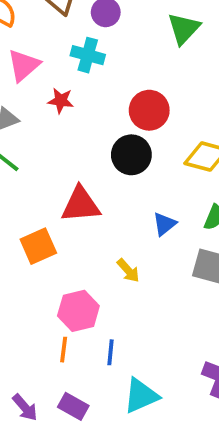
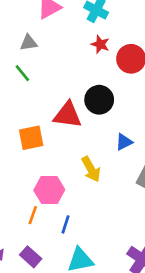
red star: (61, 101) -> (100, 44), moved
black circle: (131, 155) -> (99, 100), moved
yellow arrow: (128, 270) -> (91, 169), size x1.4

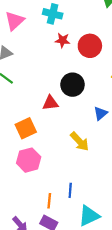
red triangle: (68, 115) -> (50, 103), size x0.7
pink hexagon: (49, 190) -> (29, 160), moved
orange line: (33, 215) -> (49, 201), moved

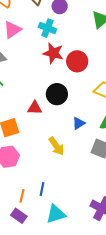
red star: (63, 40) -> (53, 53), size x1.5

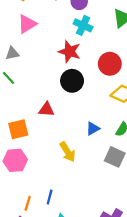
cyan cross: (47, 28) -> (83, 25), moved
red circle: (77, 61) -> (110, 64), moved
black circle: (57, 94) -> (72, 81), moved

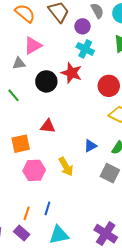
gray triangle: (12, 53) -> (19, 63), moved
black circle: (72, 81) -> (46, 81), moved
pink hexagon: (15, 160) -> (34, 170), moved

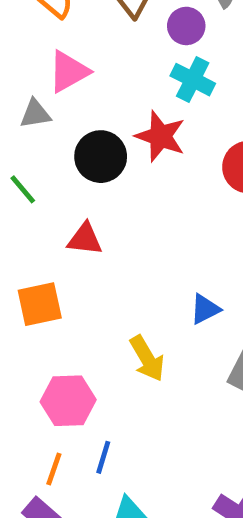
red triangle: (48, 126) -> (85, 239), moved
pink hexagon: (34, 170) -> (68, 401), moved

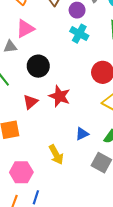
red star: (160, 136) -> (60, 96), moved
red triangle: (85, 239) -> (30, 102), turned -49

